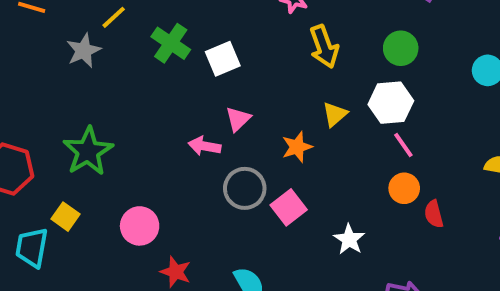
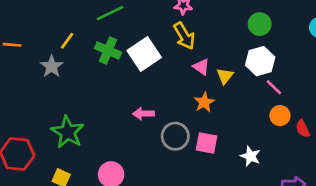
yellow arrow: (324, 47) -> (184, 36), moved
white square: (223, 59) -> (144, 54), size x1.4
pink triangle: (238, 119) -> (201, 67), moved, turned -30
pink square: (289, 207) -> (207, 143), turned -30

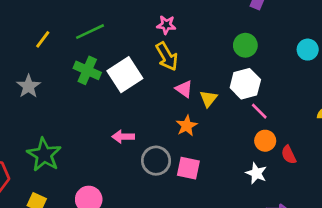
yellow line: (67, 41) -> (43, 39), moved
white star: (250, 156) -> (256, 173), moved

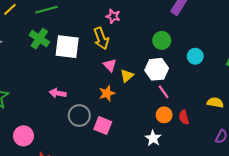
pink star: (166, 25) -> (113, 16), moved
cyan circle: (308, 50) -> (195, 56), moved
white square: (125, 75) -> (67, 47), turned 30
red semicircle: (289, 155) -> (184, 117), moved

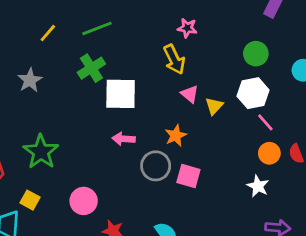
green cross: (39, 39) -> (91, 68), turned 30
white square: (67, 47) -> (121, 94), moved
orange star: (107, 93) -> (176, 136), moved

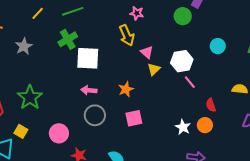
green circle: (256, 54) -> (183, 16), moved
pink triangle: (190, 94) -> (147, 52), moved
orange circle: (269, 153) -> (205, 125), moved
gray circle: (156, 166) -> (95, 115), moved
pink square: (188, 176) -> (134, 118), turned -30

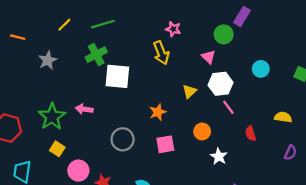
pink triangle: (147, 52) -> (208, 57), moved
pink arrow: (89, 90) -> (84, 109), moved
orange circle: (205, 125) -> (202, 131), moved
yellow square: (21, 131) -> (57, 149), moved
pink circle: (59, 133) -> (78, 171), moved

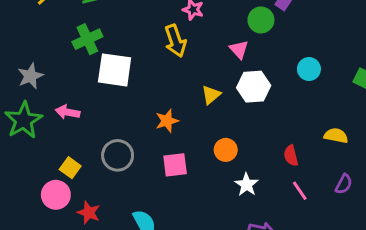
gray star: (48, 60) -> (30, 76), moved
pink line: (228, 107) -> (300, 191), moved
yellow square: (57, 149) -> (70, 168), moved

